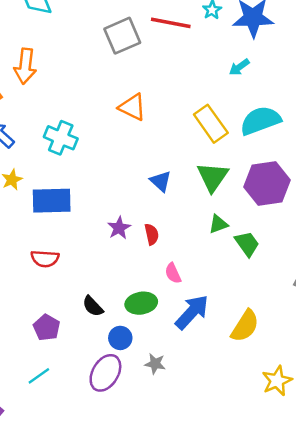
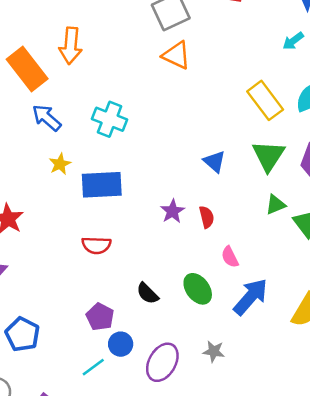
orange triangle: (132, 107) -> (176, 55), moved
green ellipse: (141, 303) -> (198, 289), turned 64
blue circle: (120, 338) -> (121, 344), moved

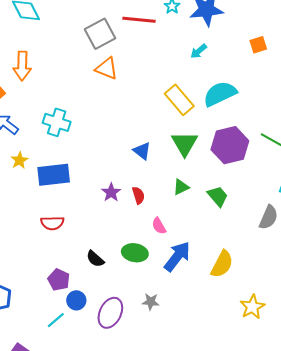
green triangle: (276, 205) -> (181, 187), moved
green ellipse: (198, 289) -> (135, 253), turned -40

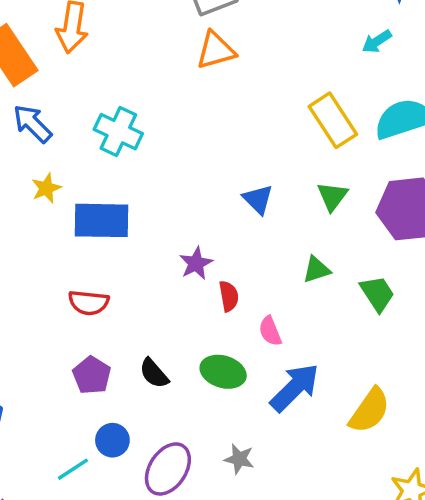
orange triangle: (107, 68) -> (216, 50), turned -45
green triangle: (185, 144) -> (332, 196), size x0.7
red semicircle: (138, 195) -> (229, 296), moved
purple pentagon: (59, 280) -> (92, 375), moved

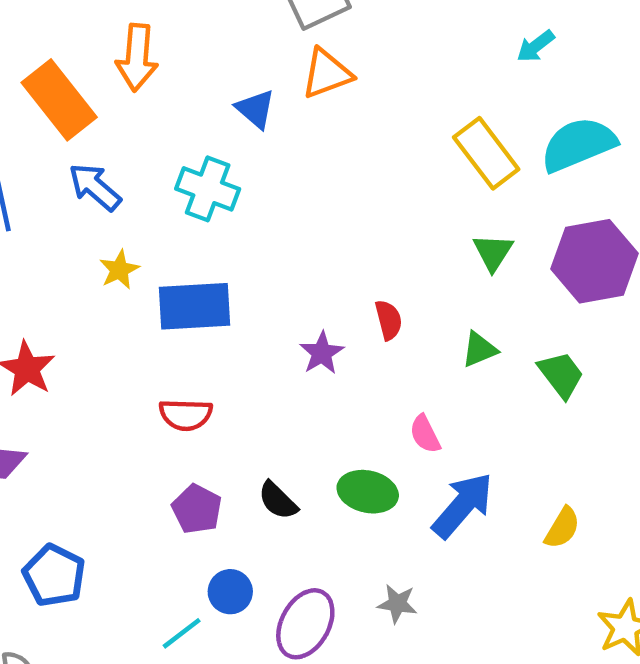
blue triangle: (258, 199) -> (255, 109), moved
red semicircle: (229, 296) -> (389, 320), moved
yellow semicircle: (369, 411) -> (562, 528), size x0.7

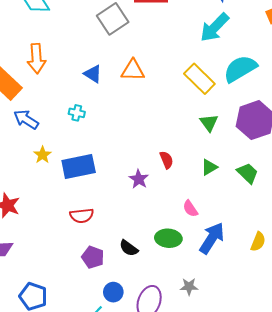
cyan arrow: (536, 46) -> (215, 27), size x1.8
orange triangle: (327, 73) -> (133, 70), moved, turned 30
cyan cross: (208, 189) -> (77, 113), size x0.6

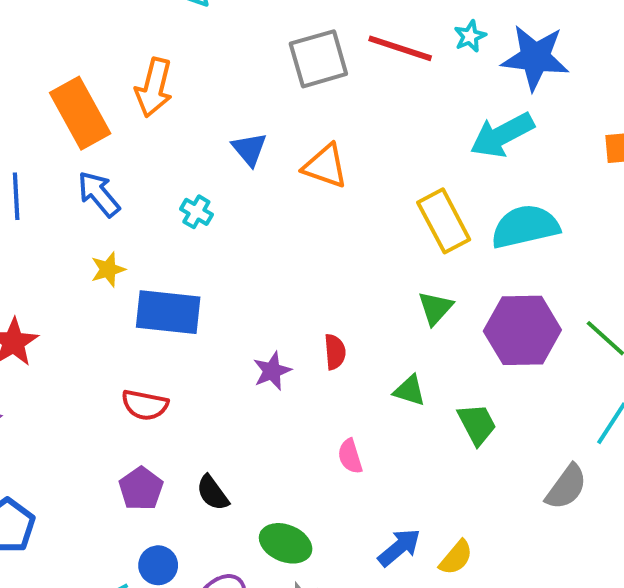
green triangle: (209, 167) -> (410, 391), turned 30
green ellipse: (168, 238) -> (286, 543), moved
blue arrow: (212, 238) -> (399, 547), moved, size x0.7

